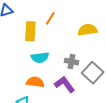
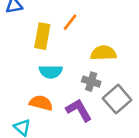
yellow semicircle: (88, 30) -> (104, 53), moved

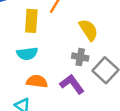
yellow semicircle: (104, 53) -> (88, 30), turned 65
cyan semicircle: (51, 72) -> (27, 54), moved

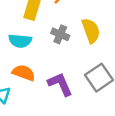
gray cross: (80, 57) -> (60, 34), moved

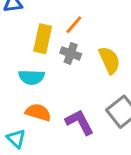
gray cross: (60, 34) -> (71, 53), moved

